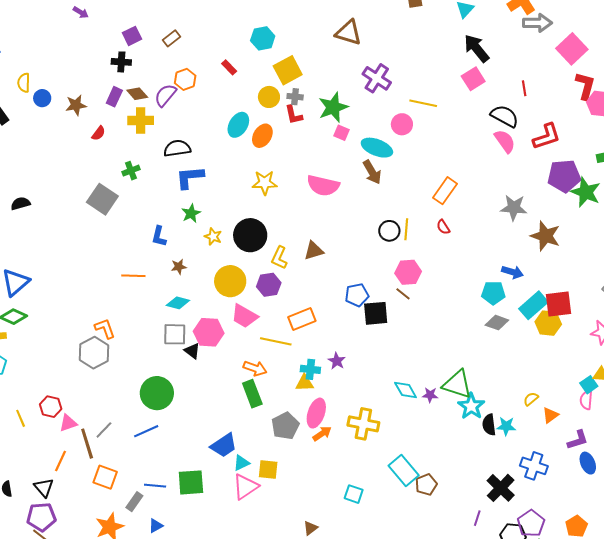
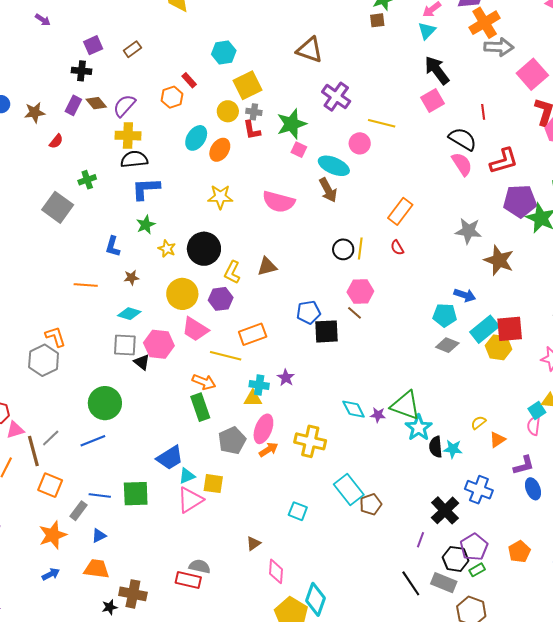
orange hexagon: (185, 79) -> (172, 97), moved
yellow cross: (141, 120) -> (128, 136), moved

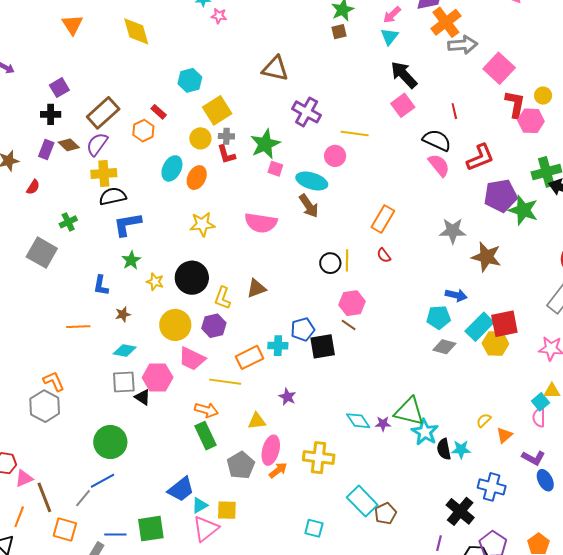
brown rectangle: (132, 49) -> (103, 113), moved, size x1.8
cyan cross: (259, 385) -> (278, 346), moved
gray line: (51, 438) -> (83, 498), moved
purple L-shape: (524, 465) -> (533, 458), turned 50

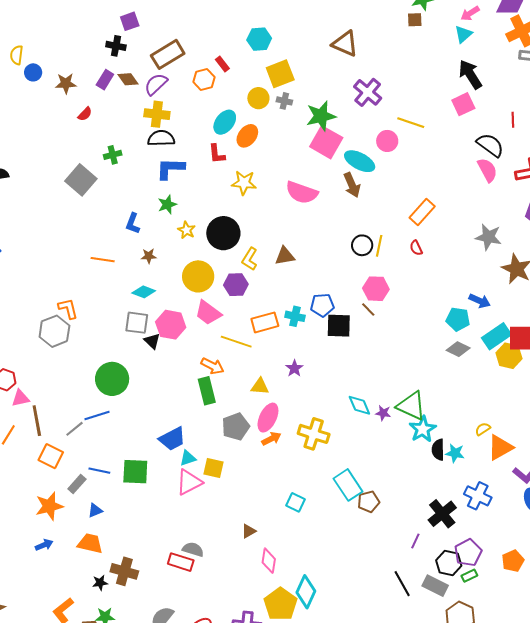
red L-shape: (226, 154) -> (217, 154), moved
pink square: (275, 169) -> (326, 142), size x2.0
orange triangle: (504, 435) -> (500, 447), size x1.6

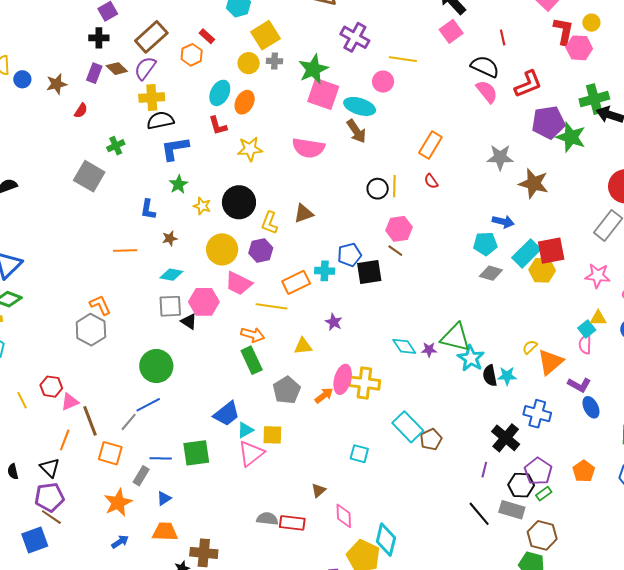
pink ellipse: (268, 418) -> (343, 379), moved
red rectangle: (181, 562) -> (292, 523), moved

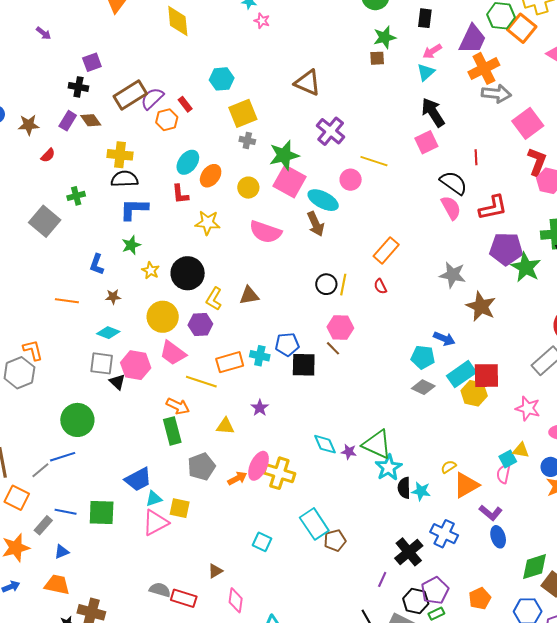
yellow circle: (249, 63) -> (248, 188), moved
purple semicircle: (145, 68) -> (152, 98), moved

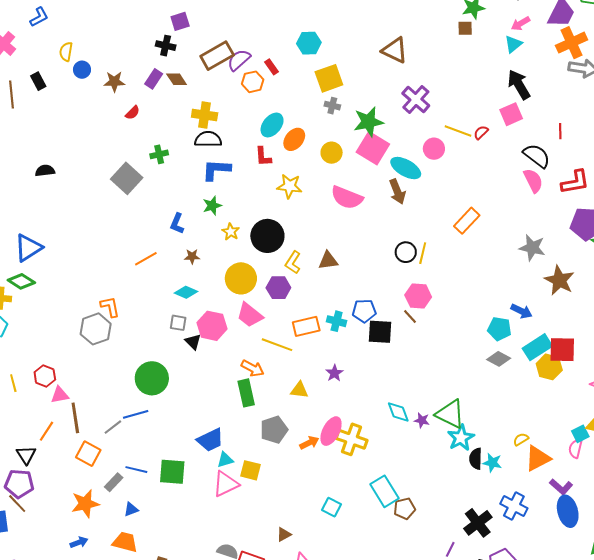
red semicircle: (380, 286) -> (481, 132), moved, turned 70
orange line: (67, 301) -> (146, 259), turned -40
gray square: (102, 363) -> (178, 323), size x0.7
blue ellipse: (498, 537) -> (568, 511), size x1.4

